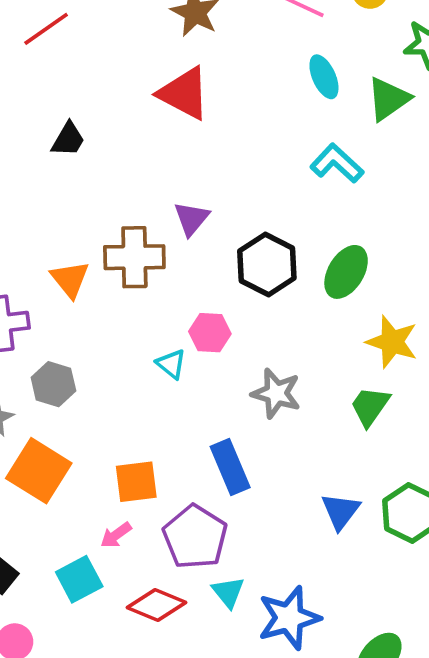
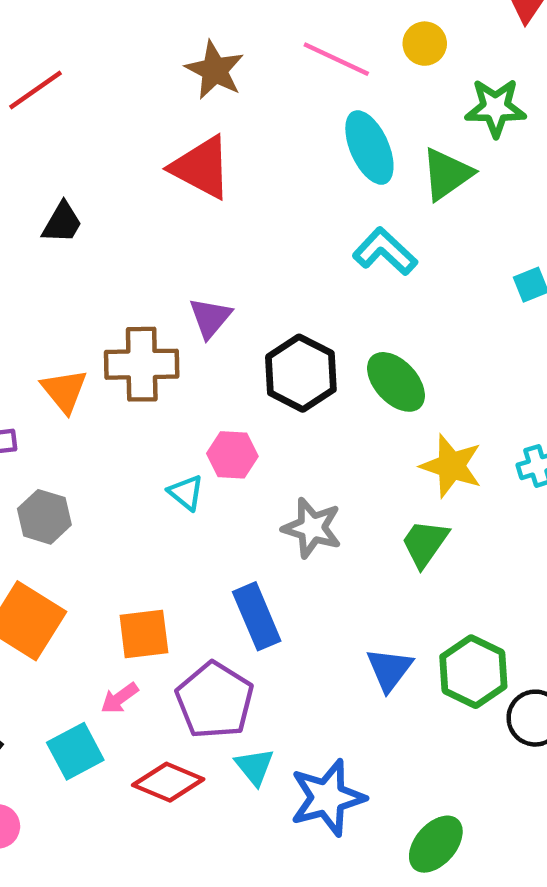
cyan ellipse: (324, 77) -> (369, 148), size x1.4
green ellipse: (346, 272) -> (396, 382), turned -74

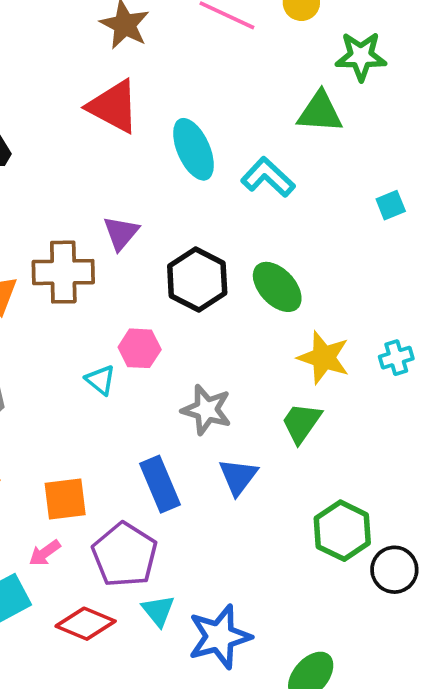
cyan ellipse: (369, 148) -> (193, 149), moved
green triangle: (447, 174) -> (320, 112), turned 39
blue triangle: (389, 669) -> (238, 477), moved

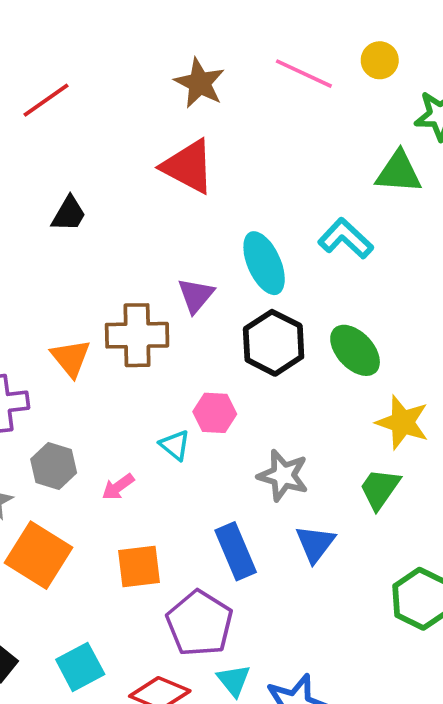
cyan ellipse: (193, 149) -> (264, 263), moved
pink arrow: (45, 553) -> (118, 487), moved

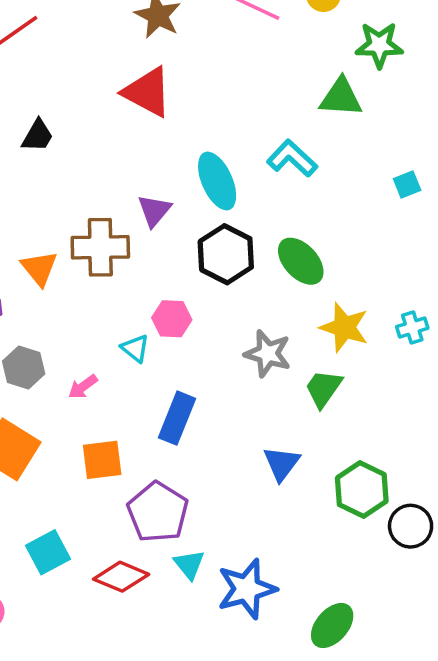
gray star: (283, 475) -> (268, 354), moved
blue triangle: (315, 544) -> (282, 463), moved
blue rectangle: (236, 551) -> (177, 418), moved, turned 45

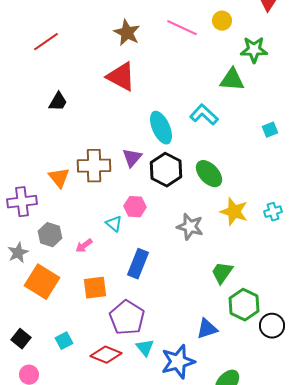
purple triangle: (154, 211) -> (132, 158), moved
green trapezoid: (323, 388) -> (222, 273), moved
blue triangle: (282, 463) -> (207, 329), moved, turned 35
cyan square: (48, 552) -> (64, 341), size x0.7

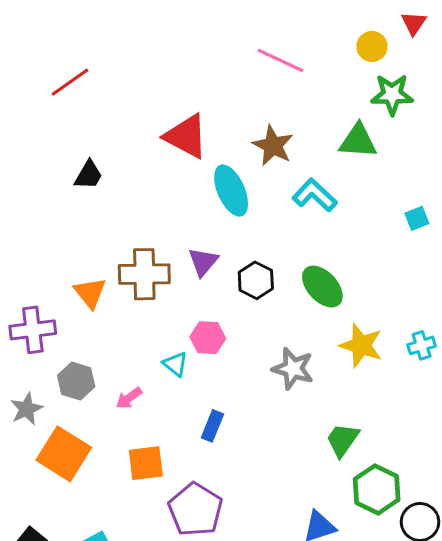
yellow circle: (222, 21) -> (372, 46), moved
brown star: (127, 33) -> (273, 146), moved
cyan ellipse: (161, 128) -> (231, 191), moved
black hexagon: (166, 170) -> (256, 280), size x0.7
blue rectangle: (138, 264) -> (212, 426), size x0.7

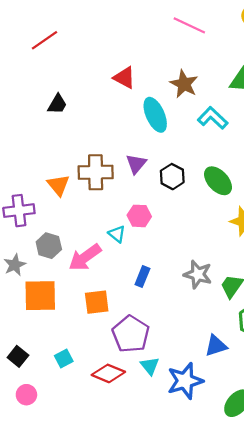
red triangle: (186, 136) -> (124, 78), size x0.7
gray star: (293, 369) -> (198, 274), moved
pink arrow: (129, 398) -> (85, 257), size x1.8
orange square: (64, 454) -> (40, 296), turned -33

